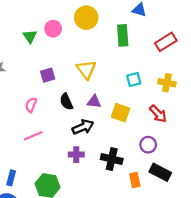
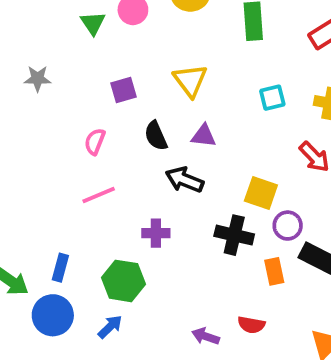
yellow square: (120, 113) -> (261, 193), moved
black arrow: (83, 127) -> (185, 180), turned -135
purple circle: (148, 145) -> (288, 226), moved
purple cross: (76, 155) -> (156, 233), moved

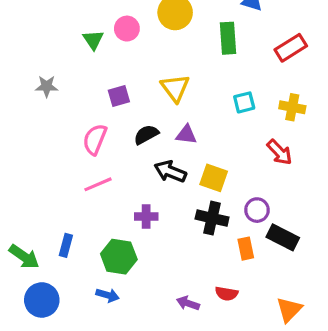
black semicircle: (156, 136) -> (146, 135), turned 85
pink semicircle: (95, 142) -> (95, 139), size x1.4
yellow square: (261, 193) -> (214, 178), moved
blue circle: (53, 315) -> (42, 300), moved
blue arrow: (110, 327) -> (108, 295), turned 60

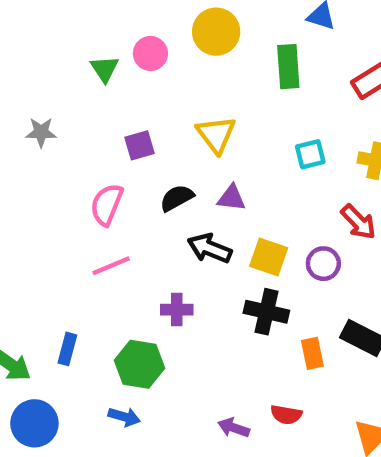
purple circle: (257, 210) -> (323, 264), moved

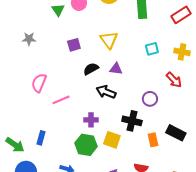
pink semicircle: (107, 204) -> (39, 83), moved
yellow square: (269, 257) -> (112, 140), moved
purple circle: (323, 264) -> (150, 99), moved
green hexagon: (140, 364) -> (86, 145), moved

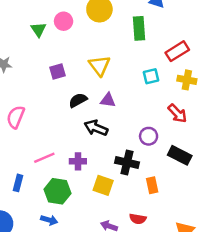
red rectangle: (181, 15) -> (177, 51), moved
pink line: (61, 100) -> (44, 158), moved
black rectangle: (176, 133) -> (180, 155), moved
green hexagon: (86, 145) -> (58, 191), moved

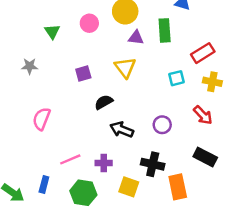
green triangle: (38, 30) -> (52, 32), moved
purple triangle: (108, 100) -> (136, 38), moved
purple circle: (149, 136) -> (162, 125), moved
orange rectangle: (152, 185) -> (178, 187), size x1.5

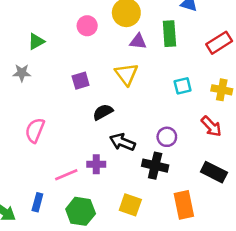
green triangle: (52, 32) -> (36, 41), moved, turned 35
red rectangle: (203, 53) -> (219, 43), moved
purple cross: (104, 163) -> (96, 164), moved
black cross: (153, 164) -> (155, 166), moved

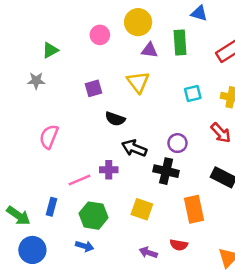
black semicircle: (103, 112) -> (115, 119), turned -132

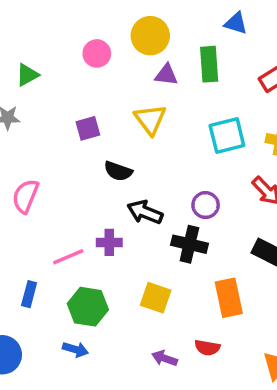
cyan square: (193, 93) -> (227, 135), size x1.5

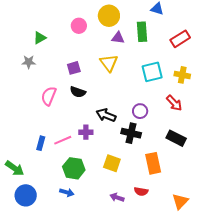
black semicircle: (118, 171) -> (78, 92), moved
pink semicircle: (25, 196) -> (49, 96), moved
blue rectangle: (29, 294) -> (41, 143), moved

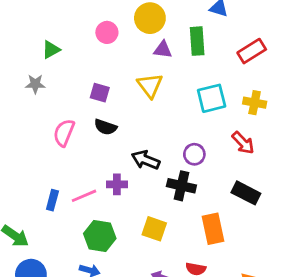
purple square: (74, 68) -> (100, 93), turned 32

